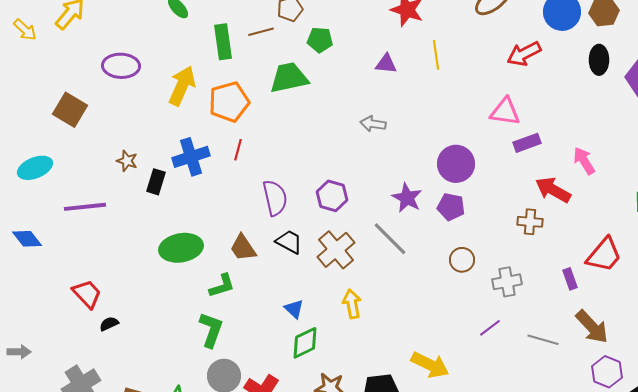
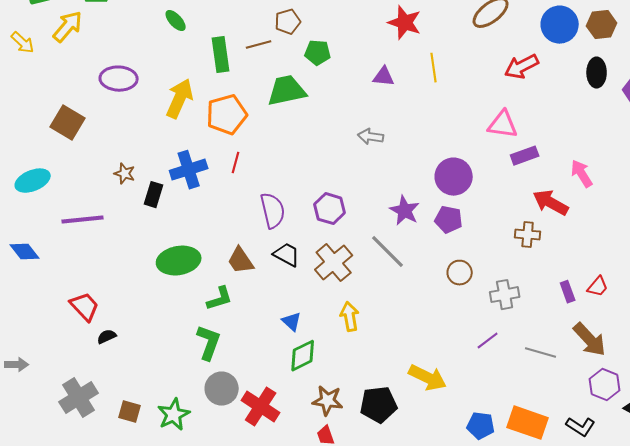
red trapezoid: (604, 255) -> (598, 287), moved, size x0.6

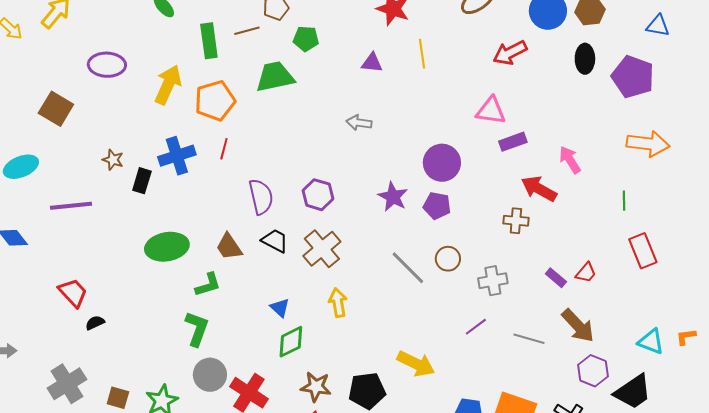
gray line: (388, 252) -> (408, 268), moved
purple rectangle: (568, 292) -> (556, 278), turned -30

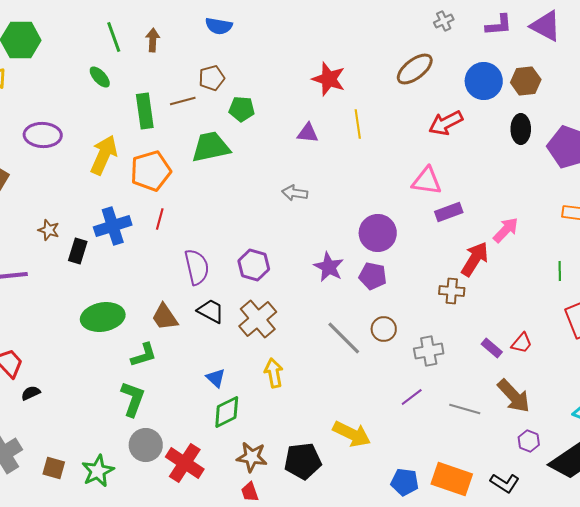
pink arrow: (570, 160) -> (506, 230), turned 76
red arrow: (539, 189) -> (475, 259), turned 93
purple hexagon: (593, 371) -> (529, 441), size x0.7

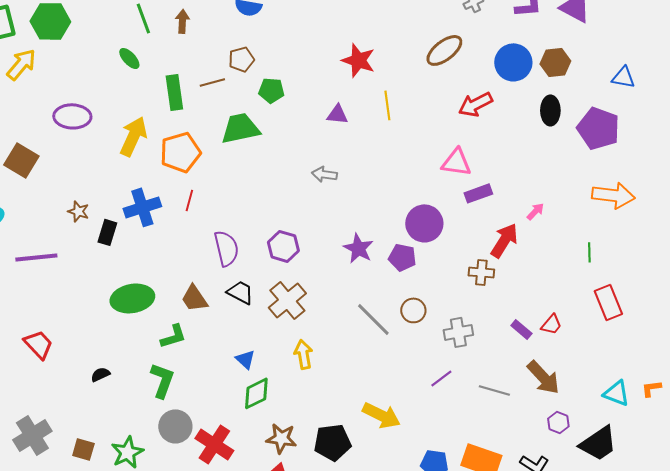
pink arrow: (506, 230) -> (535, 211), size x0.7
purple circle: (378, 233) -> (424, 223), moved
black semicircle: (31, 393) -> (100, 374), moved

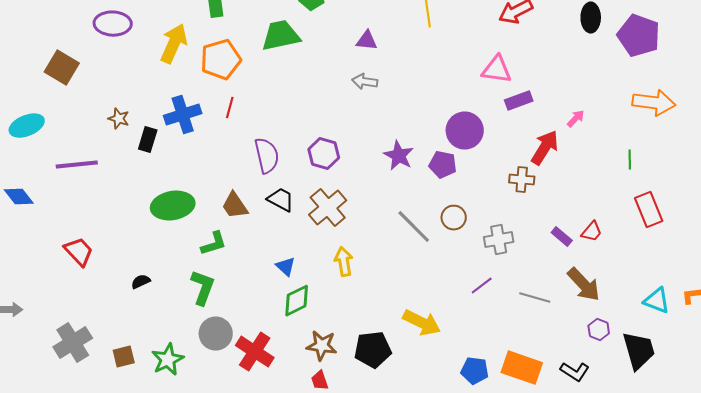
purple triangle: (337, 114) -> (367, 41), moved
black trapezoid: (598, 443) -> (639, 351), turned -72
brown square: (83, 449) -> (124, 357), turned -30

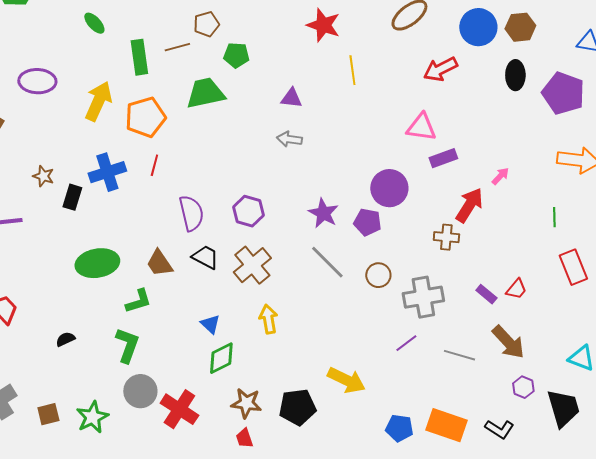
gray line: (414, 227) -> (327, 262), moved
gray cross: (499, 240) -> (423, 297), size x1.4

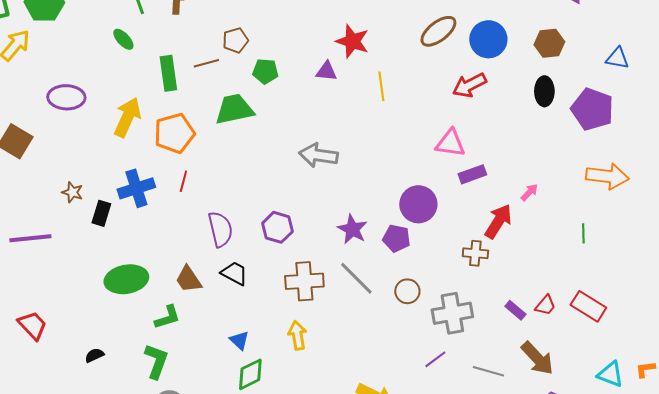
blue circle: (478, 27) -> (488, 39), moved
purple triangle: (291, 98) -> (326, 71), moved
gray arrow: (289, 139) -> (318, 155), size x1.5
brown cross: (252, 265) -> (304, 281), moved, turned 36
red rectangle: (573, 267) -> (588, 306), moved, turned -36

